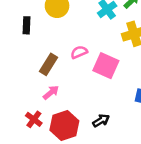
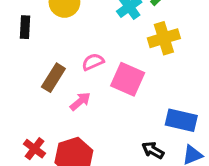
pink arrow: (51, 92) -> (80, 101), moved
black arrow: (101, 121) -> (153, 150), moved, turned -119

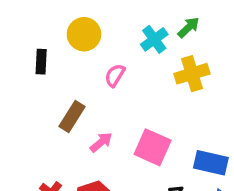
pink semicircle: (93, 62) -> (115, 75), moved, turned -35
pink square: (128, 79) -> (153, 147), moved

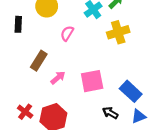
pink square: (153, 147) -> (92, 81), turned -35
blue rectangle: (211, 163) -> (131, 91), turned 30

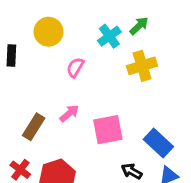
brown rectangle: (39, 61) -> (34, 127), moved
pink arrow: (58, 78) -> (69, 113), moved

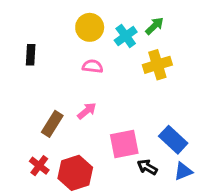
yellow circle: (49, 32) -> (90, 27), moved
pink semicircle: (75, 67) -> (93, 66), turned 66
pink square: (108, 130) -> (124, 144), moved

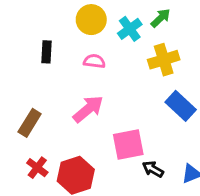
black rectangle: (31, 55) -> (47, 52), moved
pink arrow: (87, 111) -> (88, 109), size x1.5
brown rectangle: (52, 124) -> (30, 123), moved
blue rectangle: (173, 140) -> (181, 106), moved

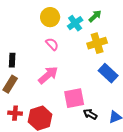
black rectangle: (47, 52) -> (12, 60), moved
pink semicircle: (94, 61) -> (52, 44), turned 40
red cross: (37, 168) -> (15, 113), turned -32

